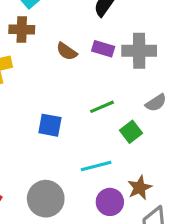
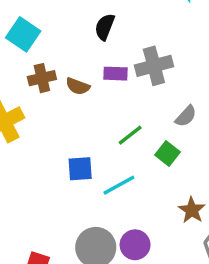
brown cross: (22, 30) -> (42, 78), moved
cyan line: (96, 166) -> (119, 185), moved
purple circle: (110, 202) -> (135, 245), moved

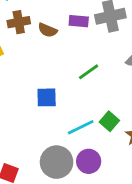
green square: (167, 153) -> (109, 121), moved
cyan line: (119, 185) -> (81, 127), moved

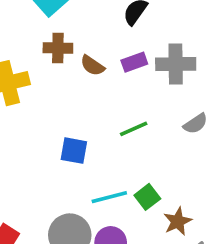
purple rectangle: (79, 21) -> (134, 62), turned -36

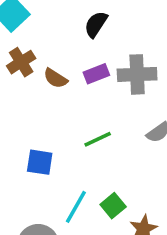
brown cross: (58, 48) -> (21, 62), turned -32
cyan line: (109, 197) -> (76, 207), turned -44

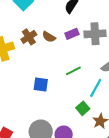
brown cross: (21, 62) -> (29, 37), moved
cyan line: (76, 207) -> (96, 88), moved

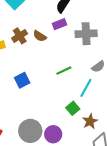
purple rectangle: (72, 34) -> (60, 24), moved
blue square: (41, 85) -> (22, 80), moved, turned -35

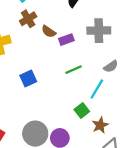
purple rectangle: (60, 24) -> (66, 40), moved
brown cross: (20, 36) -> (28, 19), moved

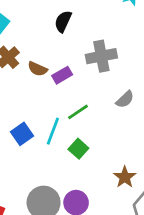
cyan line: (97, 89) -> (53, 131), moved
green square: (82, 111) -> (78, 149), moved

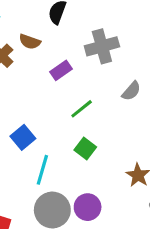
brown semicircle: (38, 69) -> (30, 42), moved
cyan line: (53, 131) -> (42, 170), moved

